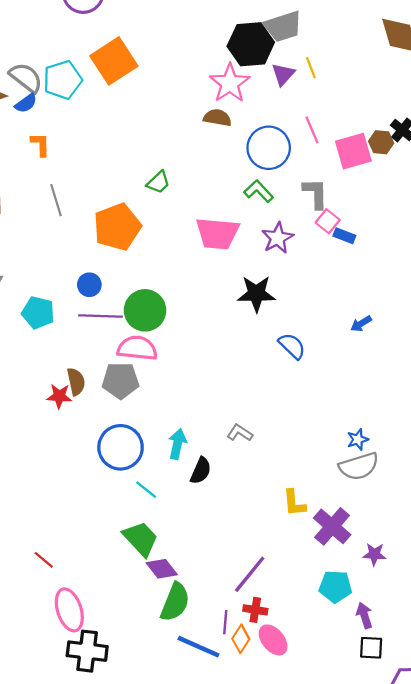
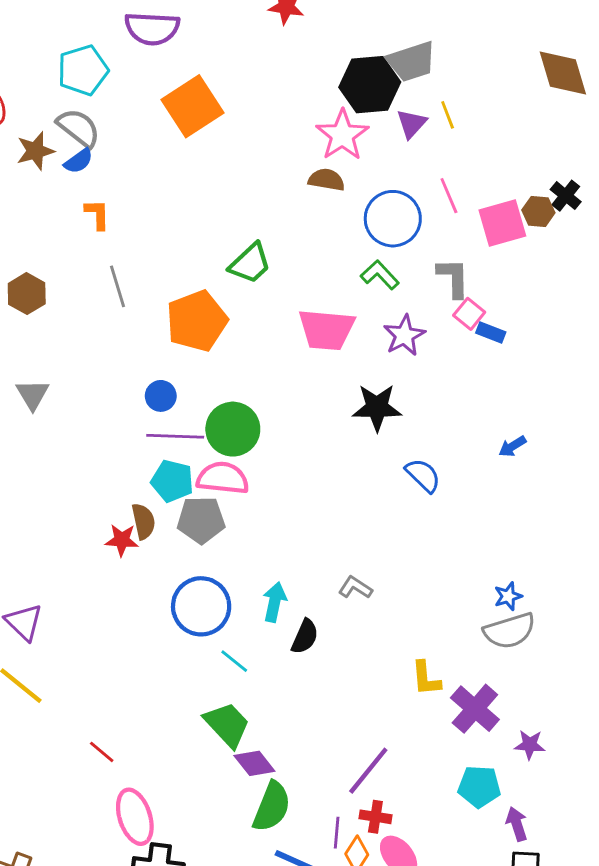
cyan pentagon: (63, 80) -> (83, 70), moved
green trapezoid: (158, 182) -> (250, 263), size x1.4
cyan pentagon: (38, 313) -> (172, 481), moved

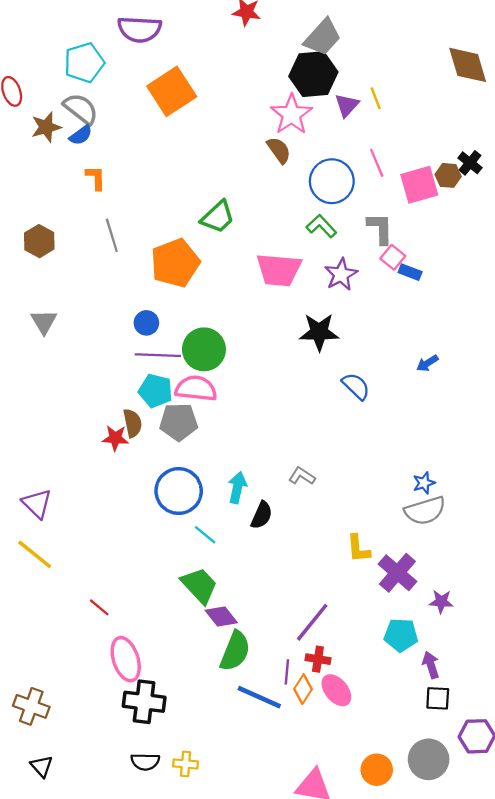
gray trapezoid: (412, 62) -> (323, 37), moved, turned -30
brown semicircle: (326, 180) -> (279, 150), turned 44

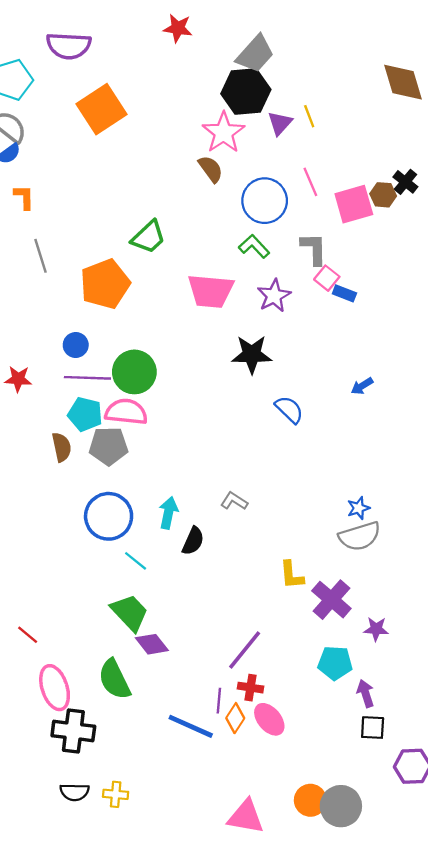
red star: (115, 438) -> (18, 379), moved
green semicircle: (235, 651) -> (114, 679), moved, turned 132
gray circle: (429, 759) -> (341, 806), moved

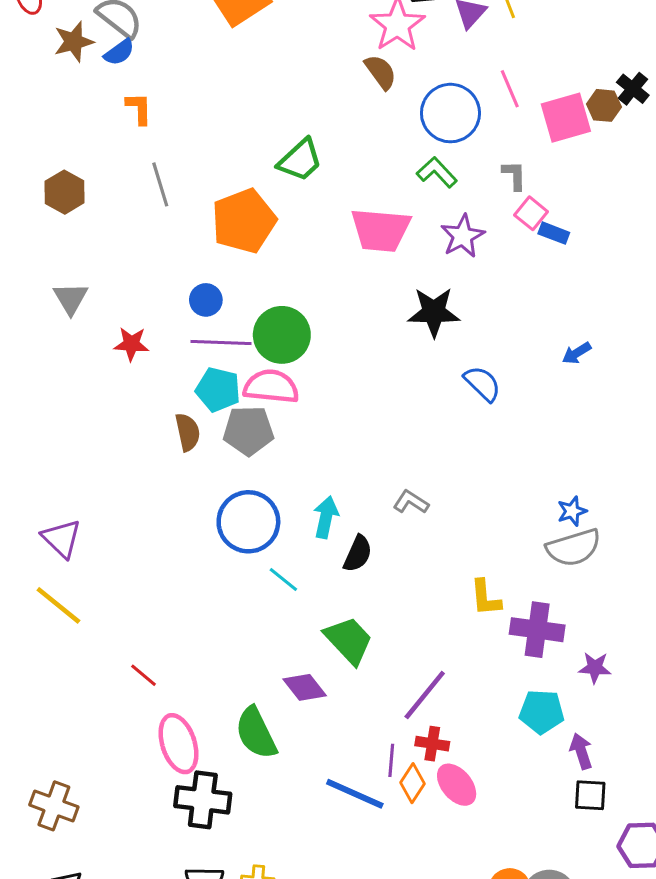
gray L-shape: (314, 249) -> (514, 175), size x0.7
purple cross: (331, 600) -> (537, 630), turned -33
green trapezoid: (130, 613) -> (349, 640), moved

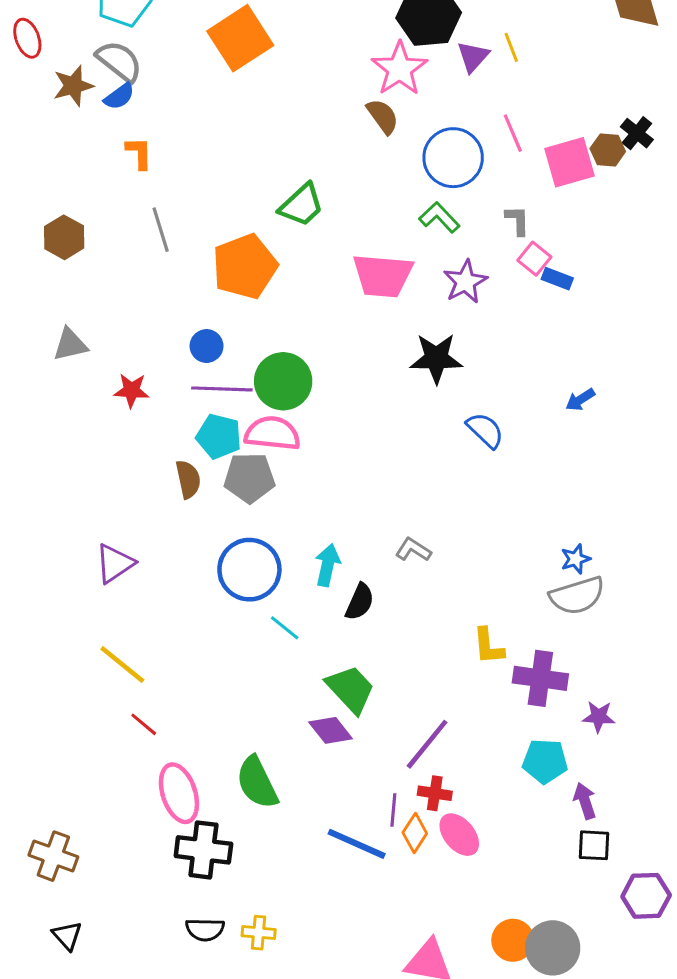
gray triangle: (71, 298) -> (70, 344), turned 48
purple triangle: (61, 538) -> (115, 564), moved, turned 42
yellow line: (58, 605) -> (122, 665), moved
purple diamond: (305, 687) -> (331, 730), moved

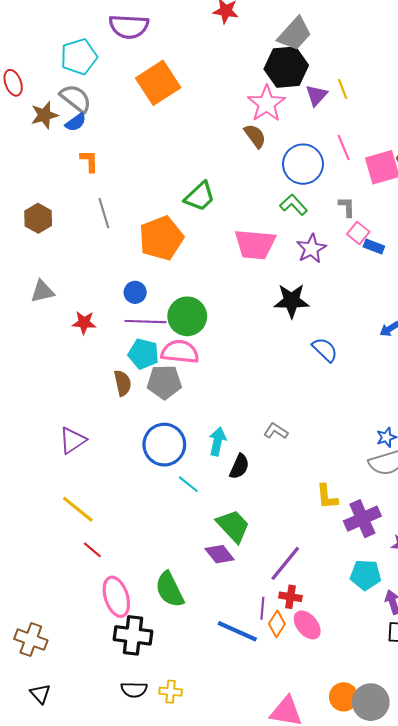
purple cross: (540, 678) -> (362, 519), turned -32

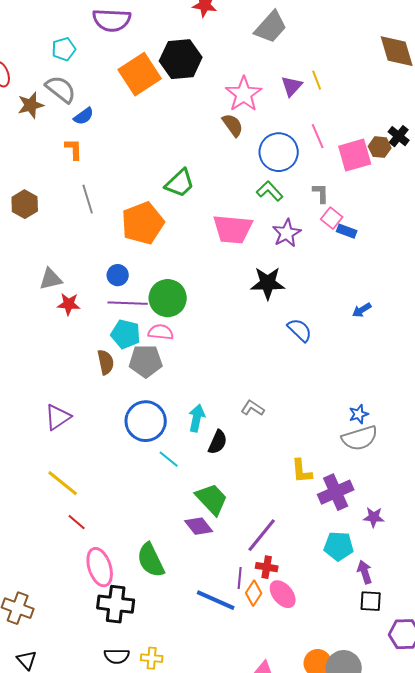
cyan pentagon: (79, 57) -> (64, 49), size x0.7
black hexagon: (286, 67) -> (181, 59), moved
blue semicircle: (76, 122) -> (84, 116), moved
gray triangle: (42, 291) -> (51, 279), moved
pink semicircle: (180, 352) -> (161, 332), size x0.7

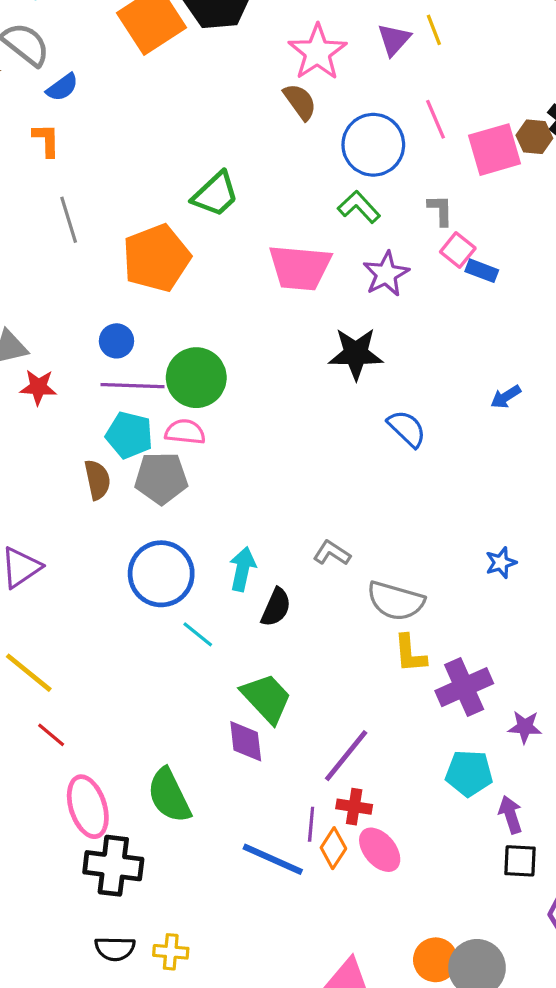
gray semicircle: (360, 438) -> (396, 601), moved, turned 33
purple diamond: (199, 526) -> (246, 741), turned 32

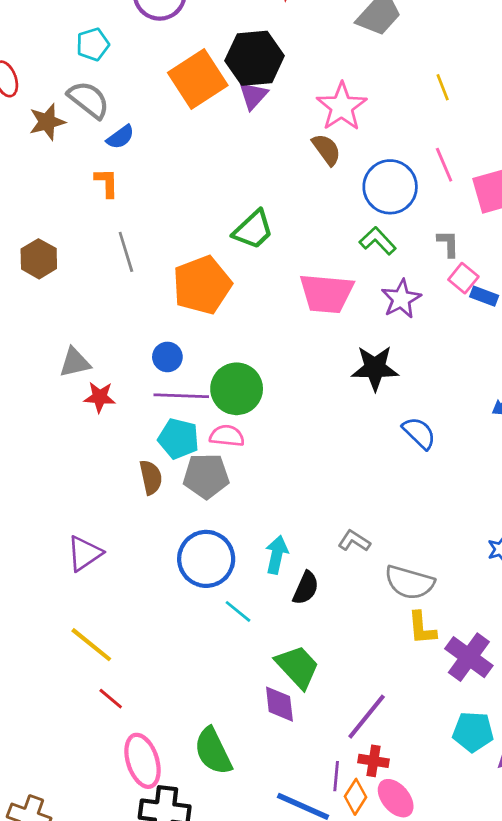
purple triangle: (394, 39) -> (253, 96), moved
purple cross: (464, 687) -> (469, 657), turned -30

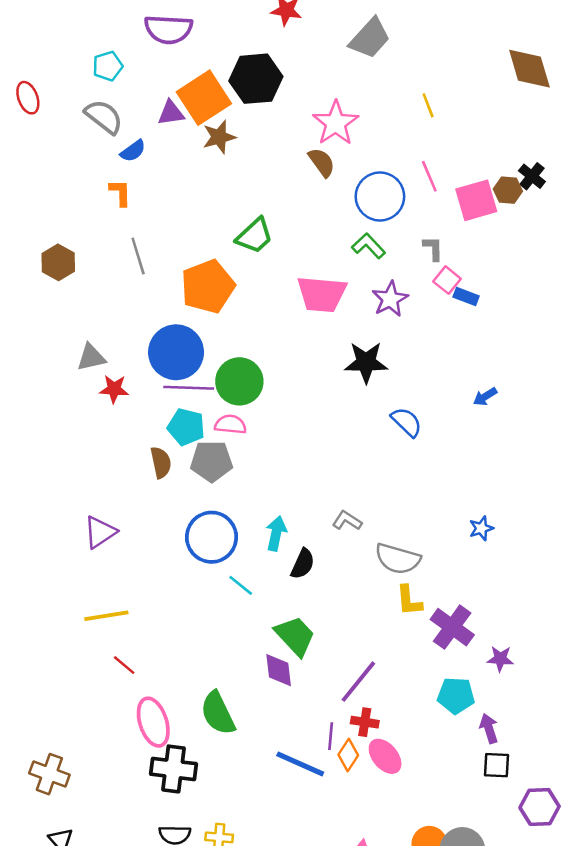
purple triangle: (253, 96) -> (171, 113), moved, turned 40
brown star: (47, 122) -> (219, 137), moved
blue circle: (167, 357) -> (176, 352), size x2.0
yellow line: (91, 645) -> (106, 616), turned -48

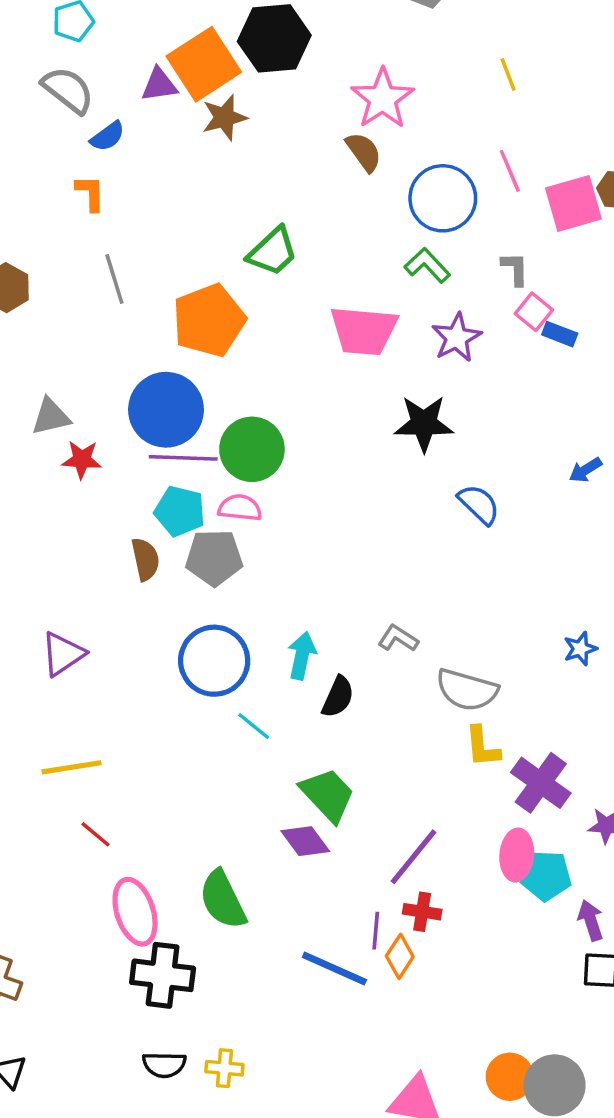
purple diamond: (279, 670) -> (305, 841), turned -30
pink ellipse: (385, 756) -> (517, 855), moved, turned 45

